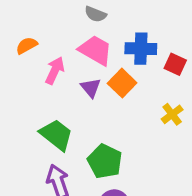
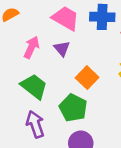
pink arrow: (55, 71) -> (31, 47), moved
orange square: (122, 83) -> (87, 78), moved

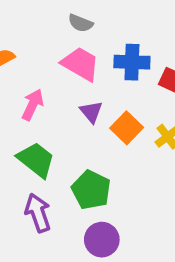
purple triangle: (62, 49) -> (91, 112), moved
orange square: (87, 78) -> (127, 128), moved

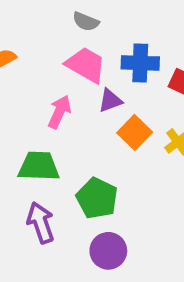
pink arrow: (33, 105) -> (59, 112), moved
purple triangle: (91, 112) -> (110, 101), moved, turned 50
green trapezoid: (36, 160) -> (39, 166), turned -36

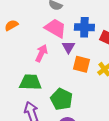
purple triangle: (110, 101) -> (68, 47), turned -40
orange square: (135, 132) -> (81, 64), turned -30

